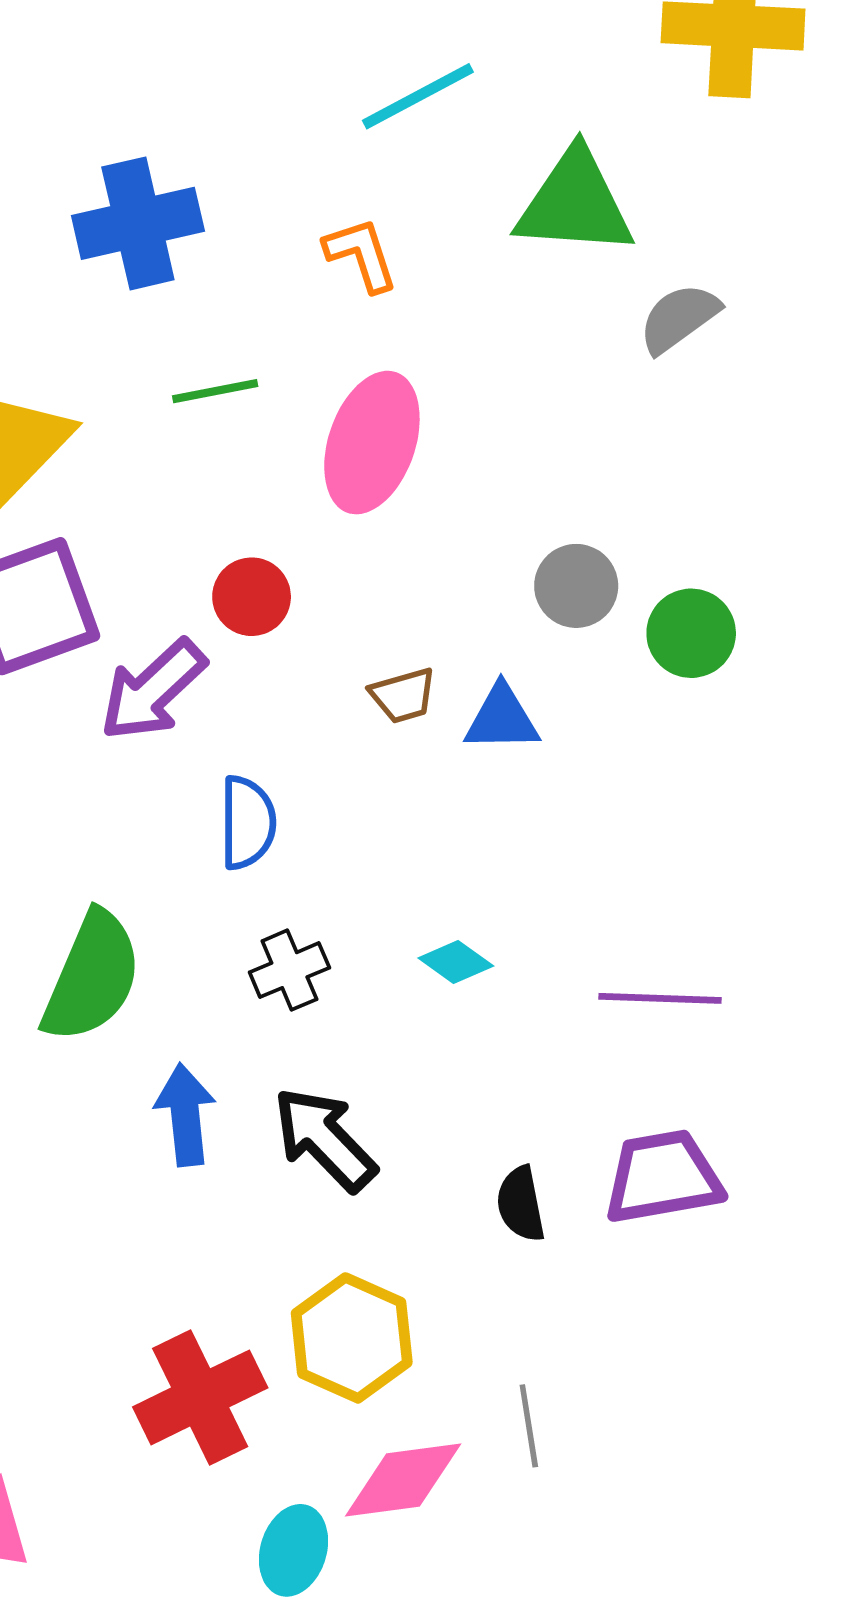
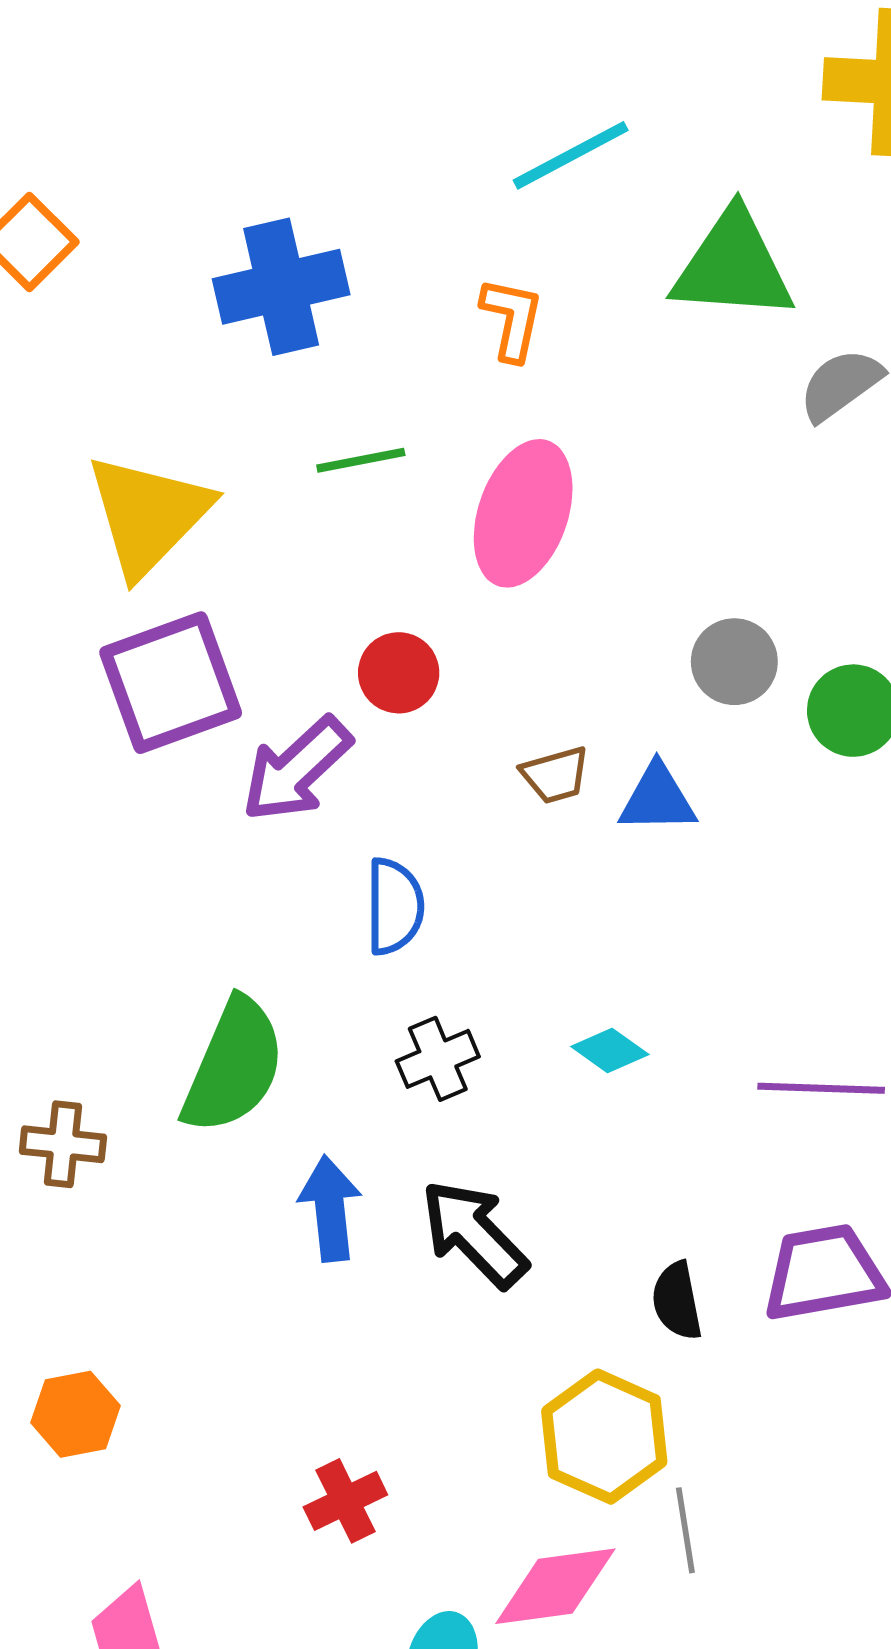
orange L-shape: (361, 255) -> (512, 319), turned 30
yellow hexagon: (352, 1338) -> (604, 1437), moved
red cross: (200, 1397) -> (345, 1501), size x0.6

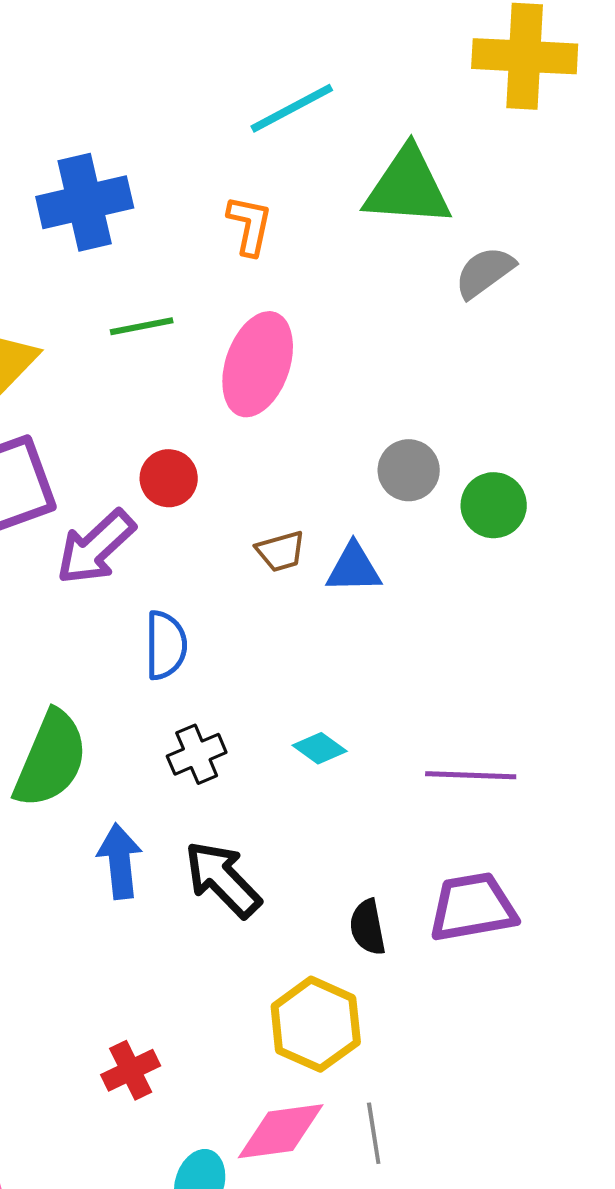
gray line: (685, 1530) -> (374, 1133), moved

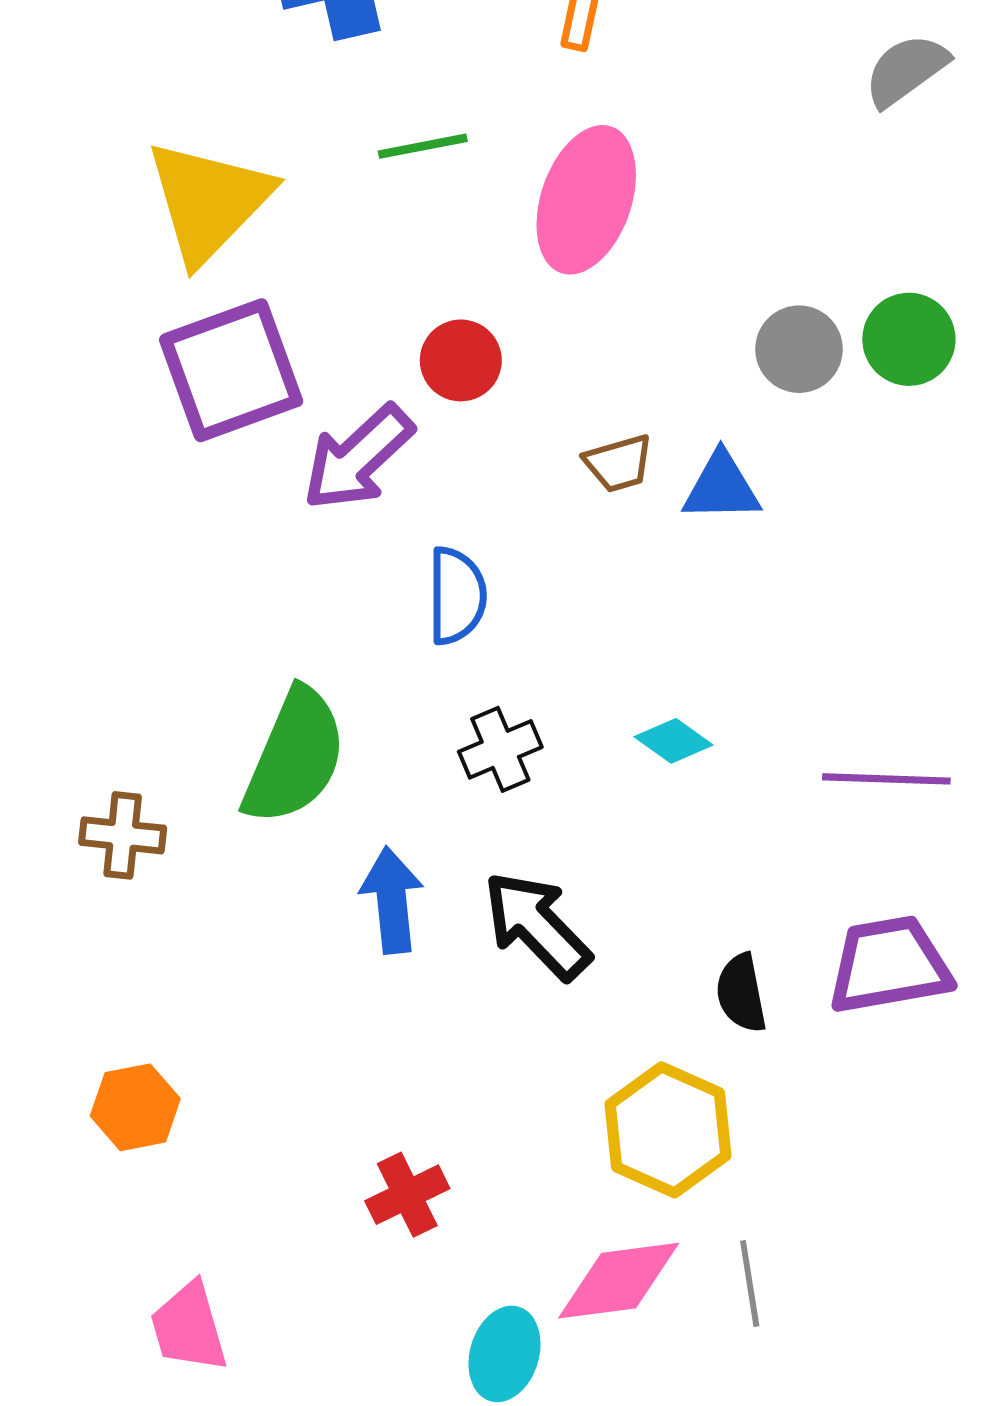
green circle: (494, 505) -> (909, 339), moved

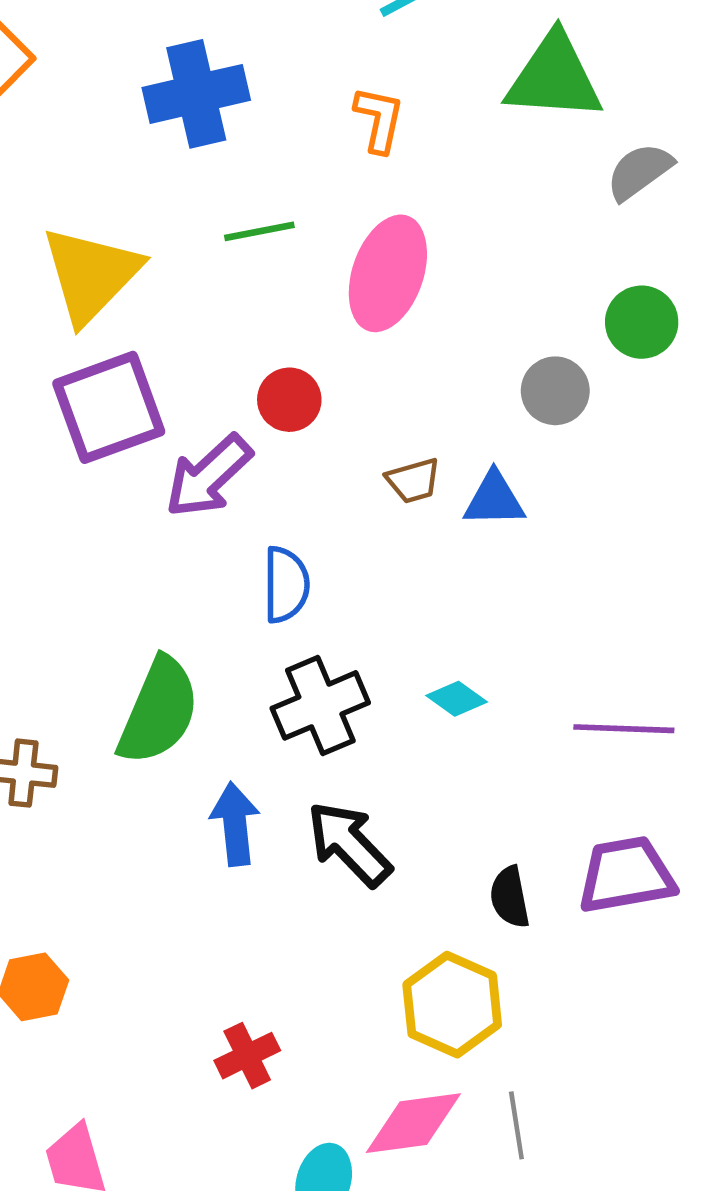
green circle: (909, 339) -> (642, 322), moved
black cross: (500, 749) -> (320, 705), size x1.5

